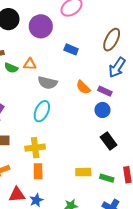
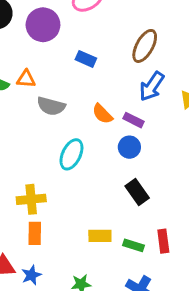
cyan ellipse: (42, 111) -> (71, 154), moved

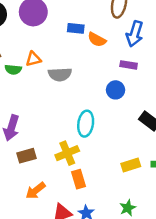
orange semicircle: (102, 114) -> (97, 40), moved
blue circle: (129, 147) -> (116, 90), moved
cyan ellipse: (71, 154) -> (86, 124), moved

